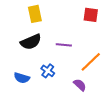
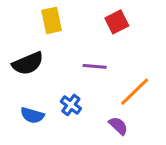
red square: (91, 15) -> (117, 22), moved, turned -35
black semicircle: (31, 42) -> (28, 63), moved

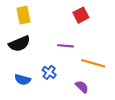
yellow rectangle: (52, 20) -> (24, 15), moved
orange line: (135, 92) -> (93, 63), turned 60

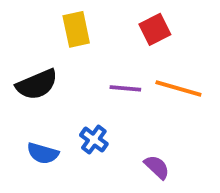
yellow rectangle: (24, 15) -> (76, 29), moved
orange line: (93, 63) -> (178, 88), moved

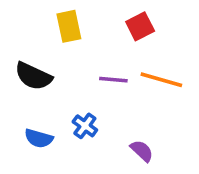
black semicircle: (37, 84) -> (33, 76), turned 48

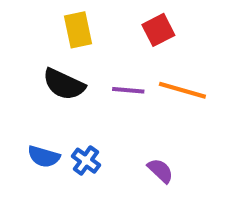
black semicircle: (33, 76) -> (64, 84), moved
blue cross: (85, 126) -> (86, 161), moved

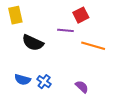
yellow rectangle: (78, 30) -> (15, 15), moved
purple line: (128, 90) -> (65, 30), moved

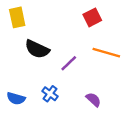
purple line: (65, 30) -> (69, 63), moved, turned -49
blue semicircle: (23, 80) -> (16, 98), moved

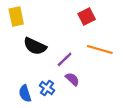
blue semicircle: (16, 98) -> (25, 93), moved, turned 56
purple semicircle: (93, 100) -> (72, 79), moved

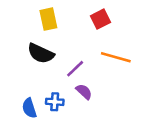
yellow rectangle: (16, 16) -> (48, 19), moved
blue cross: (47, 88) -> (55, 102), turned -32

